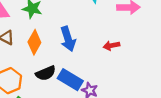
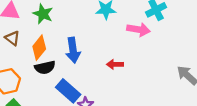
black semicircle: (46, 73) -> (45, 67), moved

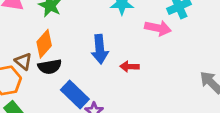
brown triangle: (12, 38) -> (23, 61), moved
blue arrow: (73, 50) -> (100, 49), moved

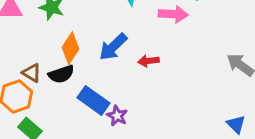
orange diamond: (44, 44) -> (70, 48), moved
blue arrow: (100, 49) -> (113, 47), turned 60

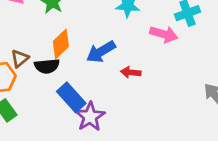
brown triangle: (32, 73) -> (20, 58), turned 36
purple star: (117, 116) -> (90, 117), size x1.5

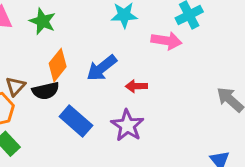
purple star: (90, 117) -> (127, 125), moved

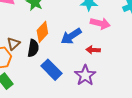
pink arrow: (167, 41) -> (100, 23), moved
black semicircle: (46, 91) -> (33, 48), turned -72

